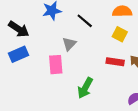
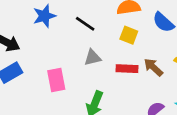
gray triangle: (69, 44) -> (93, 58), moved, turned 40

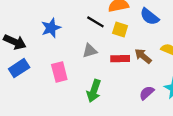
blue star: (44, 16) -> (51, 28), moved
black line: (85, 24) -> (95, 22), moved

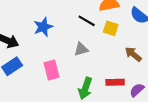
red rectangle: (120, 59) -> (115, 82), moved

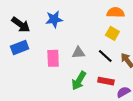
black line: (87, 21) -> (105, 56), moved
gray triangle: (81, 49) -> (78, 53), moved

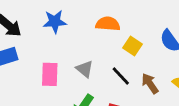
orange semicircle: (116, 12) -> (108, 24), moved
gray triangle: (78, 53) -> (85, 69), turned 40

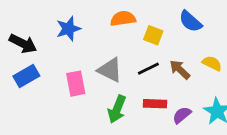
gray triangle: (85, 69) -> (110, 70), size x1.4
black line: (121, 76) -> (148, 69), turned -60

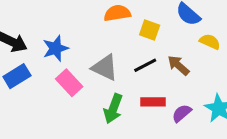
blue star: (68, 29) -> (56, 48), moved
yellow semicircle: (212, 63) -> (210, 42), moved
pink rectangle: (76, 84) -> (69, 83), turned -30

